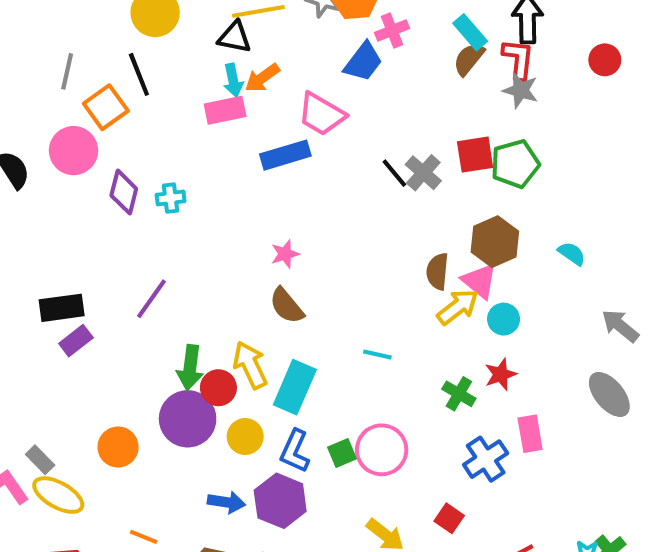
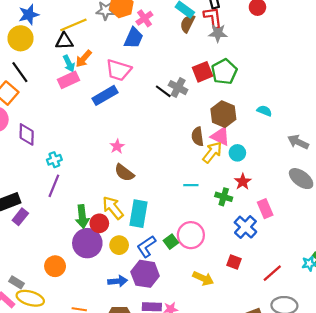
cyan cross: (171, 198) -> (54, 160), moved
cyan line: (377, 354) -> (191, 185), moved
blue L-shape: (295, 451) -> (146, 246), turned 45

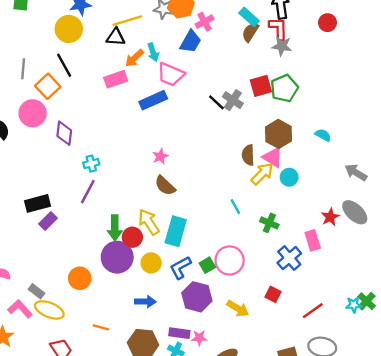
cyan arrow: (69, 64) -> (153, 52), moved
red star: (243, 182) -> (330, 217), moved
cyan line: (191, 185) -> (235, 207), turned 56
purple hexagon: (145, 274) -> (197, 297), moved

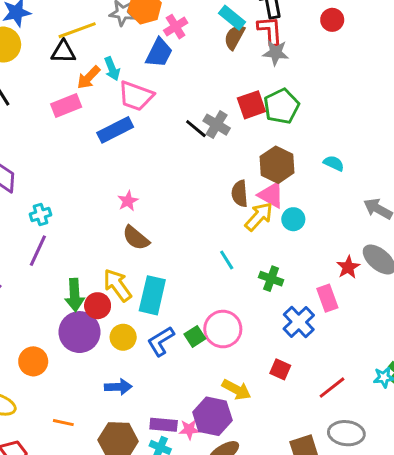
purple hexagon: (197, 297) -> (212, 416), moved

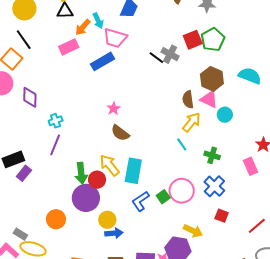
cyan semicircle: (334, 163) -> (250, 76), size x1.6
yellow arrow: (259, 217) -> (191, 122), moved
blue cross: (299, 322) -> (214, 186), moved
yellow circle: (123, 337) -> (107, 220), moved

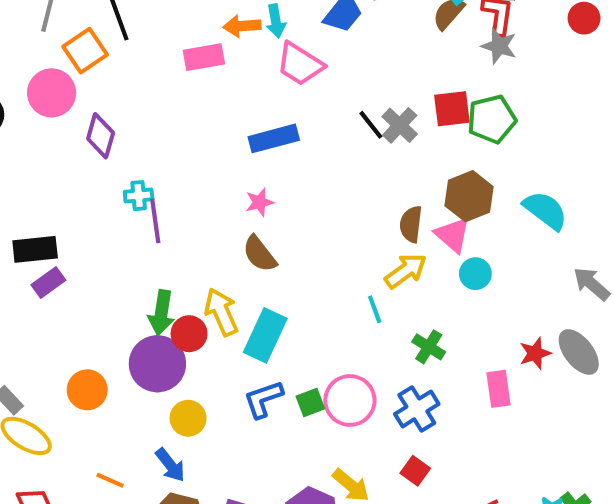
orange arrow: (83, 27) -> (242, 26), turned 30
blue rectangle: (102, 61) -> (274, 138), moved
purple line: (55, 145) -> (155, 221), moved, turned -45
blue arrow: (114, 233) -> (170, 465), moved, turned 42

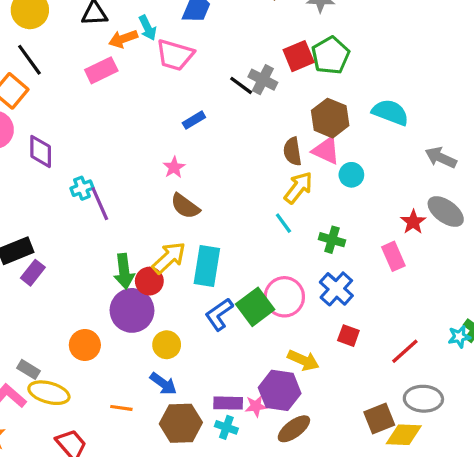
blue rectangle: (274, 138) -> (194, 120), moved, size x0.6
yellow arrow: (221, 312) -> (169, 258), turned 87
green square: (310, 402) -> (255, 307), size x1.6

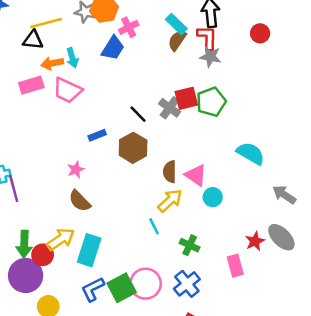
pink trapezoid: (175, 55) -> (67, 90), moved
gray cross: (263, 80) -> (170, 108), moved
brown hexagon: (330, 118) -> (133, 148), moved

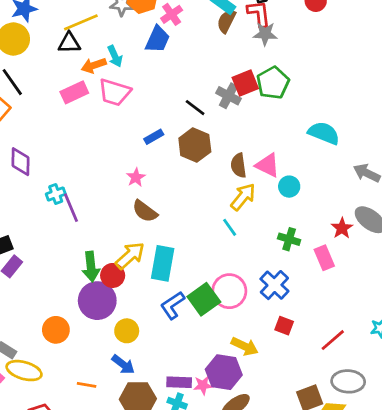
green cross: (190, 245) -> (289, 239), moved

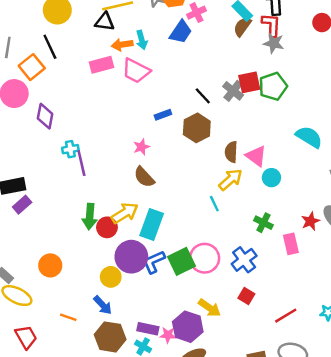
purple circle: (97, 301) -> (131, 257), moved

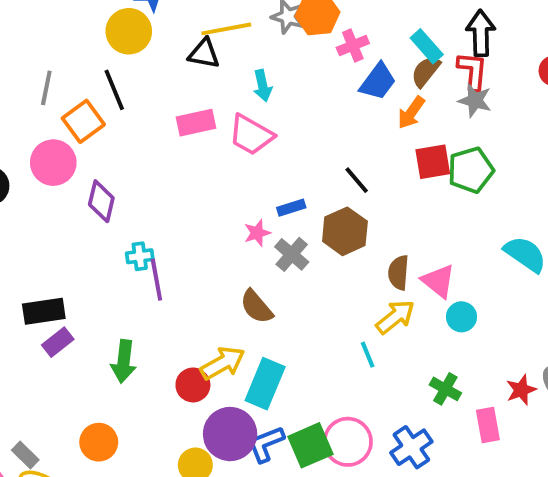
blue trapezoid: (181, 32) -> (378, 81), moved
orange arrow: (122, 45) -> (411, 113), moved, turned -48
gray cross: (233, 91) -> (292, 254), moved
pink star: (141, 147) -> (257, 233), moved
green arrow: (90, 217) -> (124, 361), moved

